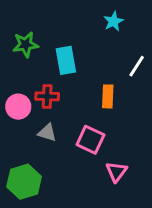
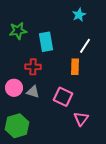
white line: (137, 66) -> (85, 46), moved
pink circle: (18, 107) -> (14, 88), moved

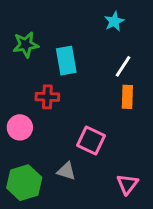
orange rectangle: (75, 67) -> (127, 97), moved
gray triangle: (33, 92) -> (66, 171), moved
pink triangle: (81, 119) -> (127, 184), moved

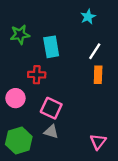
pink square: (91, 140) -> (51, 108), moved

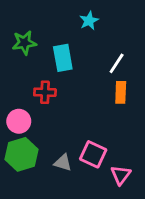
cyan star: (88, 17) -> (89, 21), moved
pink square: (51, 108) -> (93, 154), moved
green hexagon: (19, 141) -> (22, 154), moved

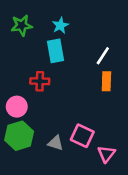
cyan star: (89, 21) -> (60, 25), moved
green star: (24, 43) -> (22, 25), moved

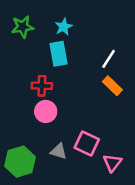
orange rectangle: (106, 81) -> (112, 86), turned -48
pink circle: (17, 107) -> (46, 111), moved
green hexagon: (19, 136) -> (20, 162), moved

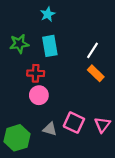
green star: (23, 27) -> (19, 44), moved
cyan star: (64, 27) -> (48, 14), moved
pink triangle: (112, 163) -> (102, 125), moved

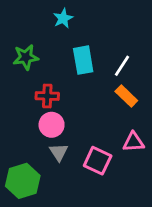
cyan rectangle: (50, 46) -> (83, 60), moved
pink triangle: (102, 125) -> (134, 142), moved, turned 49
gray triangle: (50, 129) -> (59, 152), moved, turned 40

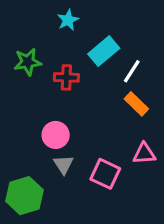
cyan rectangle: (83, 60) -> (104, 51), moved, turned 60
red cross: (47, 96) -> (66, 77), moved

